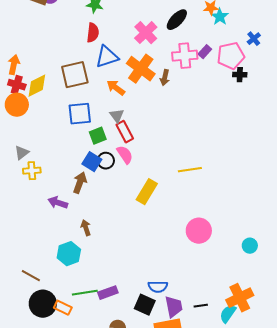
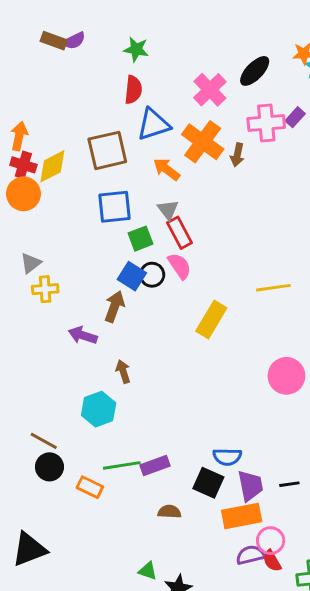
black circle: (43, 304) -> (49, 467), moved, size x0.7

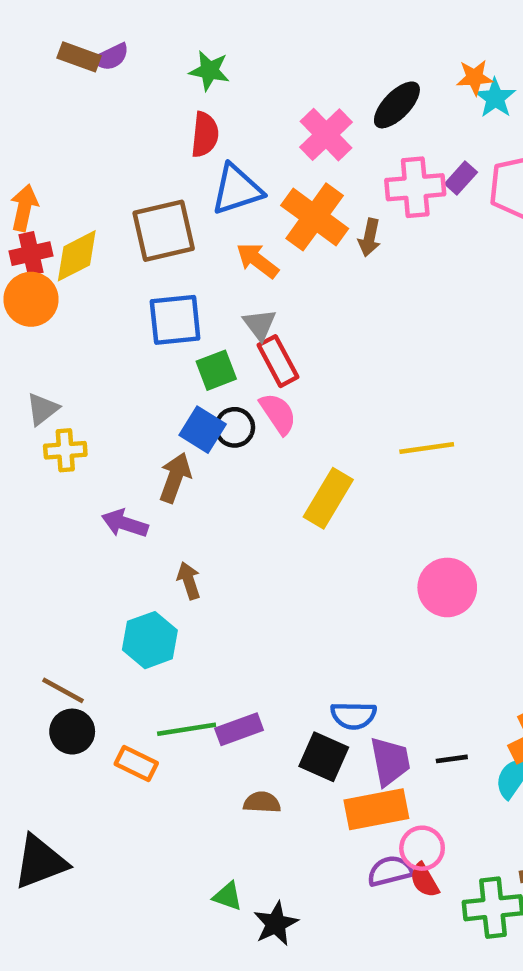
red cross: (23, 165) -> (31, 254), turned -30

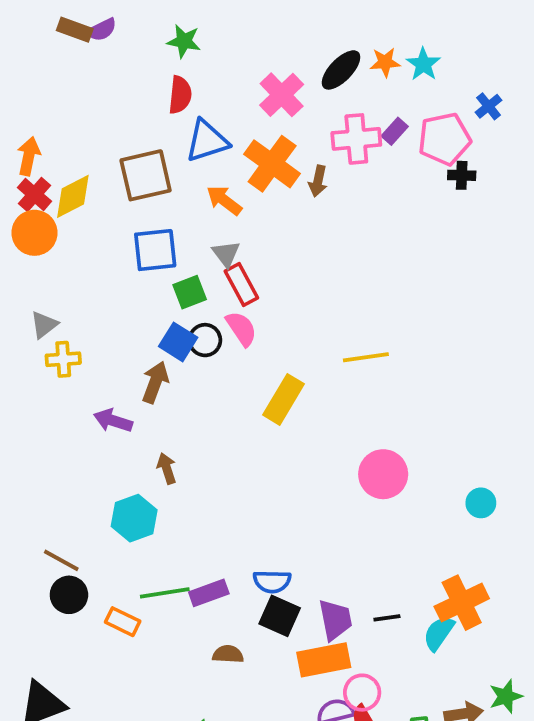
orange star: (475, 77) -> (385, 62), moved
red cross: (31, 254) -> (34, 194), turned -36
blue semicircle: (353, 716) -> (272, 581), moved

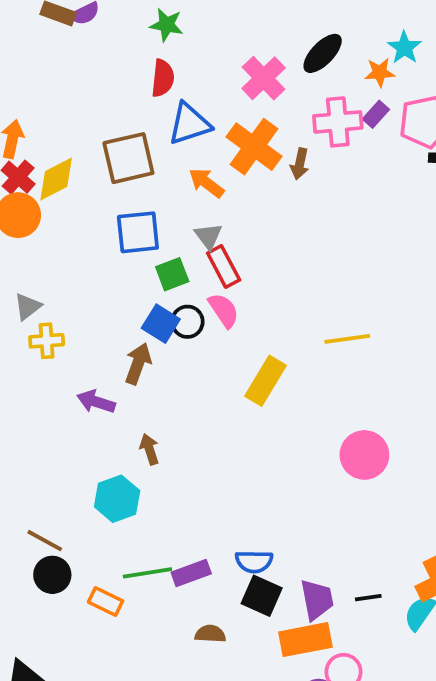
orange star: (385, 62) -> (380, 72), moved

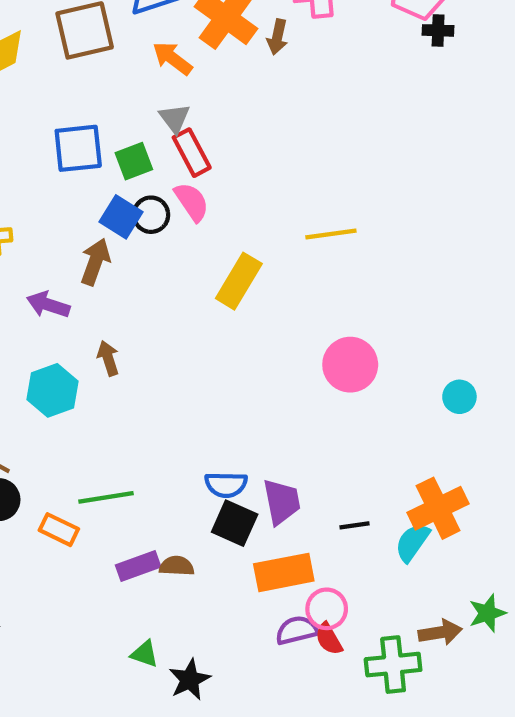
blue square: (138, 232) -> (78, 148), moved
cyan hexagon: (117, 499) -> (52, 390), moved
purple rectangle: (191, 573) -> (138, 566), moved
purple trapezoid: (317, 600) -> (282, 502), moved

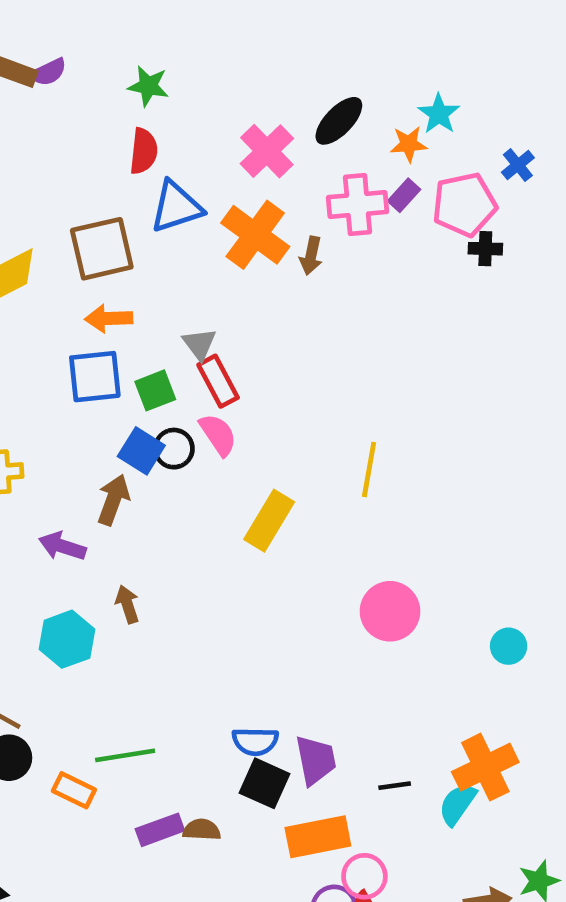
orange arrow: (172, 58) -> (109, 318), moved, turned -39
yellow line: (331, 234) -> (369, 470), turned -72

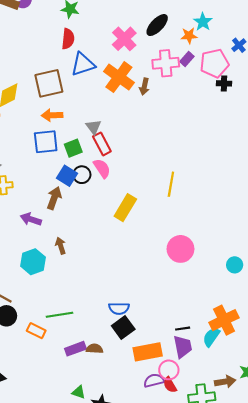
purple trapezoid: (316, 760) -> (183, 347), moved
black square: (264, 783) -> (123, 327), turned 30

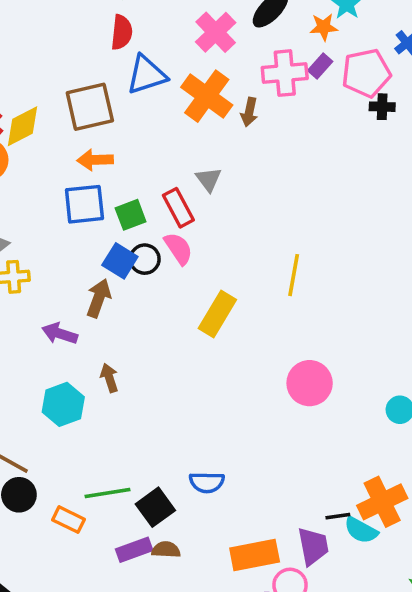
gray triangle: (93, 127) -> (209, 179), moved
black square: (123, 327) -> (155, 507), moved
black line: (183, 329) -> (338, 516), moved
cyan semicircle: (211, 337) -> (361, 530), turned -96

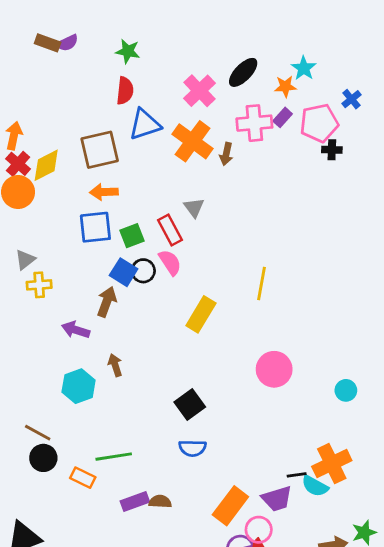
black square: (155, 507) -> (190, 404), moved
purple trapezoid: (313, 546) -> (277, 499), turned 84
orange rectangle: (255, 555) -> (230, 506), turned -42

